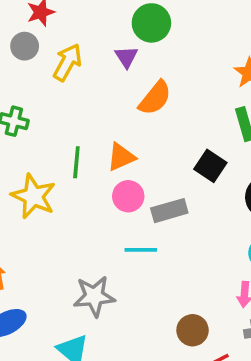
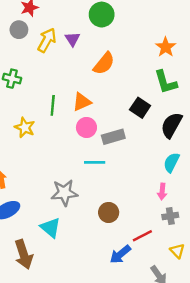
purple triangle: (126, 57) -> (73, 39), moved
yellow star: (34, 196) -> (25, 127), size x0.7
brown circle: (193, 330) -> (109, 212), moved

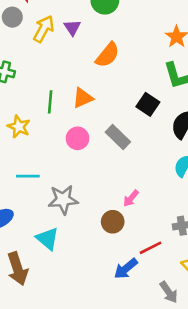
pink circle: (86, 127) -> (77, 138), moved
gray rectangle: (113, 137) -> (118, 137), turned 60
cyan line: (95, 162) -> (28, 176), moved
pink arrow: (162, 192) -> (131, 198), moved, turned 35

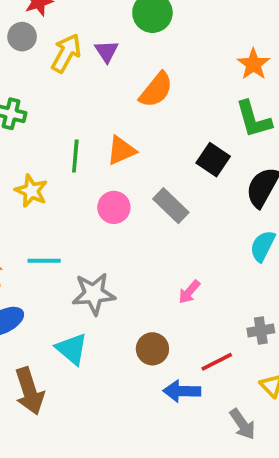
brown circle: (113, 222) -> (152, 349), moved
blue arrow: (126, 269) -> (182, 391), turned 40

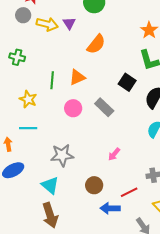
yellow arrow: (66, 53) -> (47, 24), turned 75
cyan line: (44, 261) -> (28, 128), moved
brown arrow: (29, 391) -> (50, 215), moved

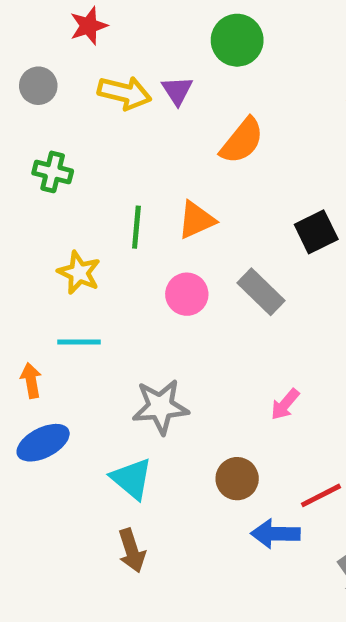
gray circle: (23, 15) -> (38, 86), moved
black square: (127, 82) -> (316, 232), turned 30
brown arrow: (50, 215) -> (132, 551), size x0.7

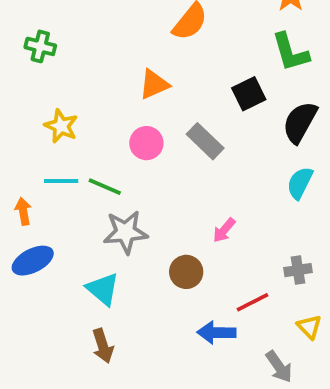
green line: (136, 227) -> (105, 187), moved, turned -72
brown circle: (237, 479) -> (186, 272), moved

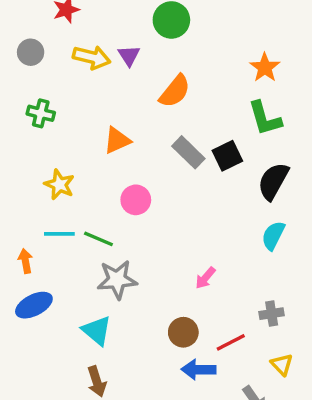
orange triangle: (154, 84) -> (117, 140), moved
gray rectangle: (205, 141) -> (188, 152), moved
brown circle: (186, 272) -> (183, 332), moved

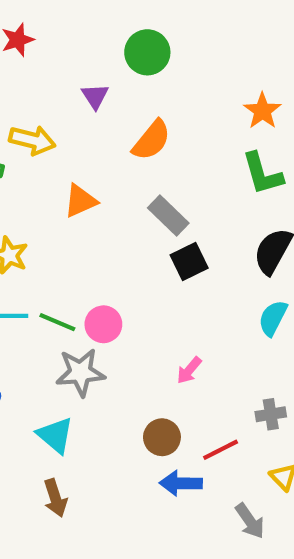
yellow arrow: (92, 57) -> (32, 140), moved
black square: (227, 156) -> (189, 262), moved
pink circle: (136, 200) -> (103, 324), moved

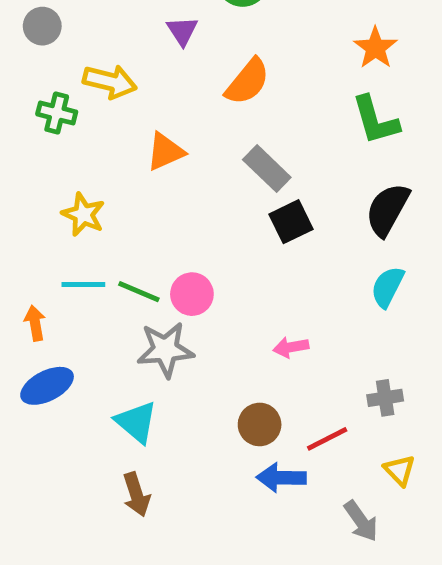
pink arrow: (189, 370) -> (291, 347), turned 40

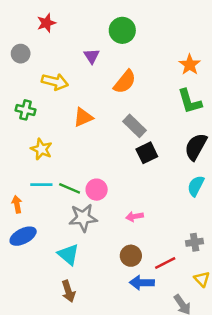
green cross: (57, 113) -> (26, 110), moved
pink arrow: (291, 347) -> (135, 217), moved

